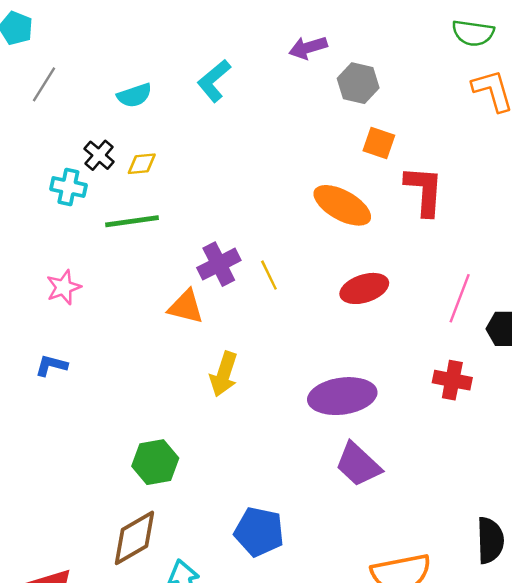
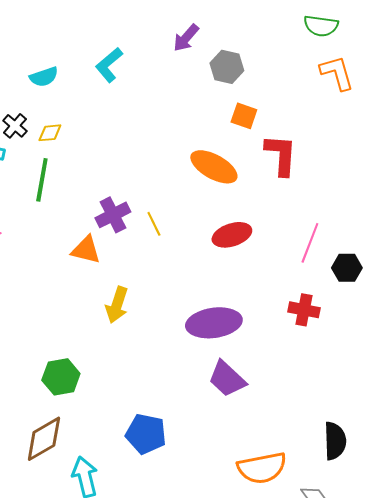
purple arrow: (308, 48) -> (186, 38), turned -32
green line: (132, 221) -> (42, 180), turned -72

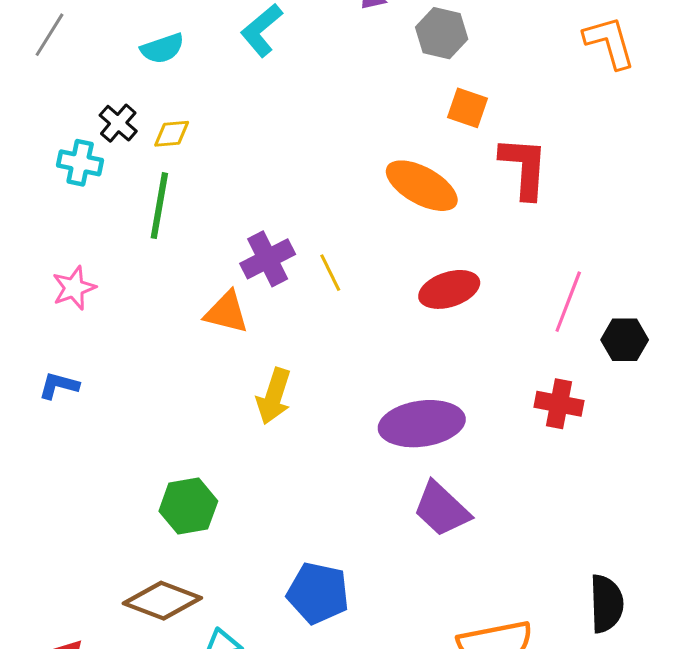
brown diamond: (44, 439) -> (162, 601), turned 51

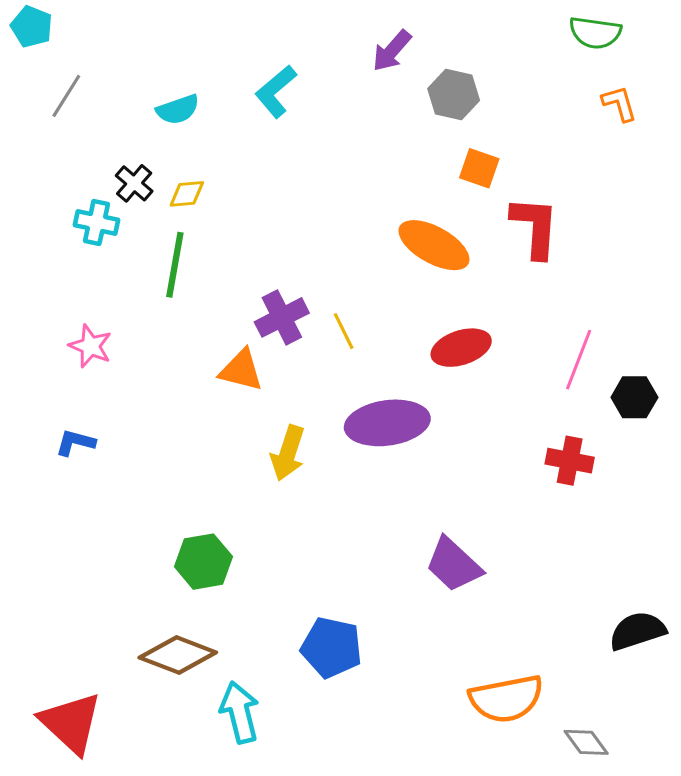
orange L-shape: (609, 42) -> (619, 103), size x0.7
pink star: (74, 288) -> (90, 346), turned -30
purple ellipse: (422, 424) -> (387, 423), moved
black semicircle: (606, 604) -> (637, 631), moved, turned -106

